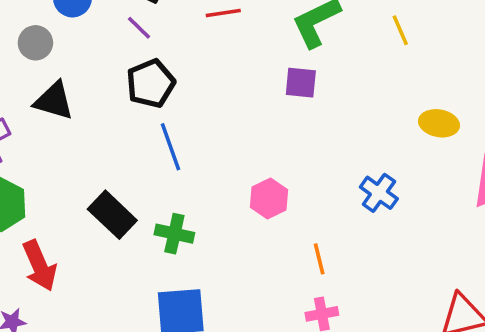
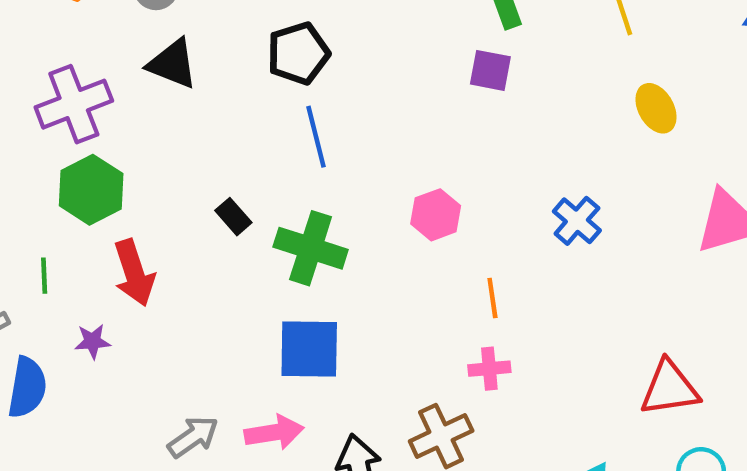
yellow ellipse: (439, 123) -> (656, 108), moved, turned 45
black rectangle: (112, 215) -> (233, 217), size x0.6
green cross: (174, 234) -> (311, 248), size x1.4

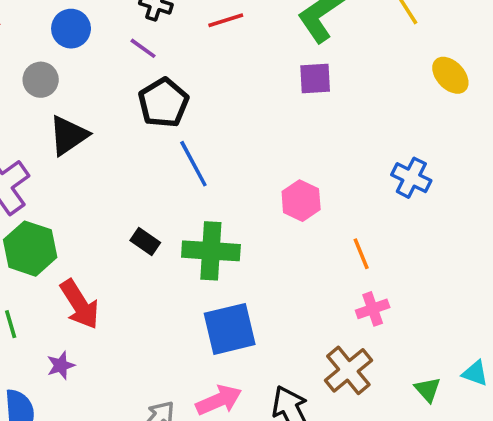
black triangle: (173, 64) -> (68, 135), turned -42

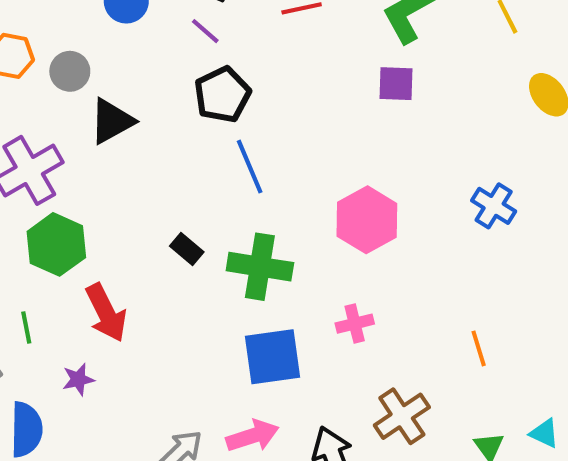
gray circle: (41, 80) -> (70, 71), moved
pink hexagon: (301, 201) -> (367, 220), size x1.4
orange line: (361, 254) -> (479, 348), moved
pink cross: (373, 309) -> (355, 324), moved

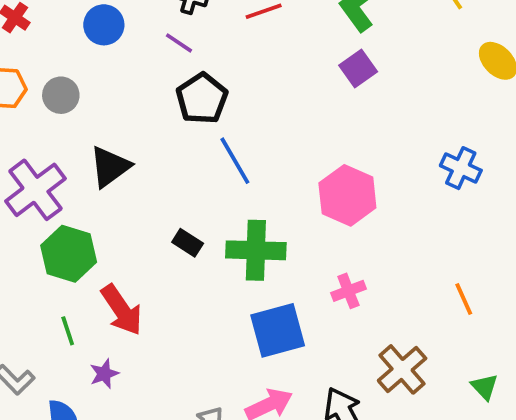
purple square: (396, 84) -> (358, 69), turned -30
black triangle: (112, 121) -> (110, 167), moved
green line: (26, 327) -> (68, 331), moved

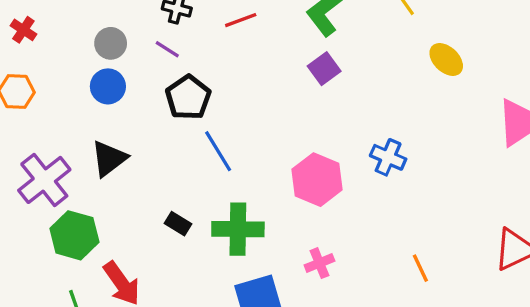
blue circle: (104, 25) -> (108, 86), moved
gray circle: (61, 95) -> (111, 43), moved
blue cross: (461, 168) -> (388, 157), moved

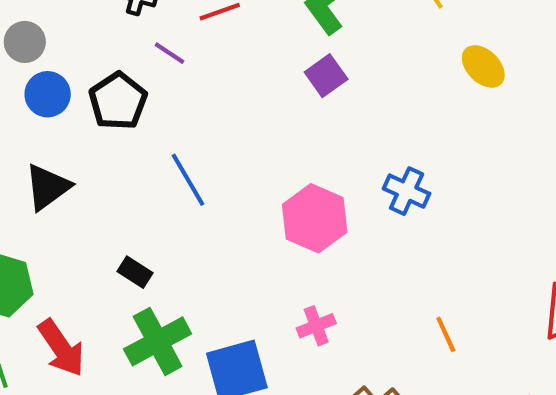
gray circle: (111, 43) -> (25, 42), moved
purple line: (167, 49) -> (170, 53), moved
black pentagon: (188, 97) -> (118, 101), moved
green cross: (238, 229) -> (158, 341), moved, turned -30

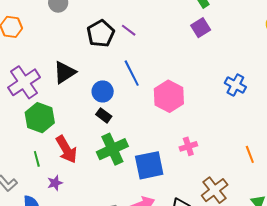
purple line: (170, 53) -> (129, 30), moved
blue circle: (48, 94) -> (103, 91), moved
pink hexagon: (315, 218) -> (169, 96), moved

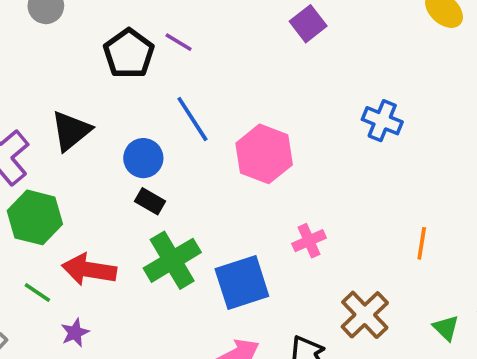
red arrow: (66, 149) -> (89, 270), turned 136
orange line: (250, 154) -> (422, 243), turned 36
green line: (37, 159) -> (37, 292), turned -35

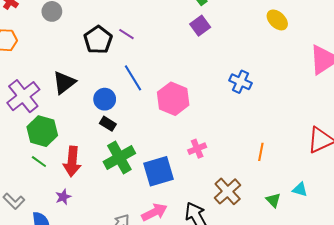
red arrow: (89, 270) -> (72, 161), turned -96
green line: (37, 292) -> (39, 162), moved

